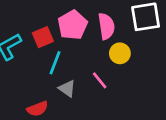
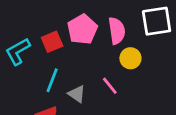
cyan line: (55, 63) -> (52, 80), moved

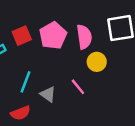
red square: (52, 42) -> (22, 36), moved

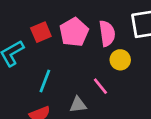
gray triangle: (48, 94) -> (78, 105), moved, turned -42

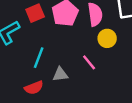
gray triangle: (78, 105) -> (60, 74), moved

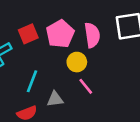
yellow circle: (107, 38) -> (77, 62), moved

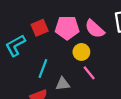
pink pentagon: (60, 34) -> (67, 28), turned 30
pink semicircle: (92, 35) -> (95, 29), turned 140

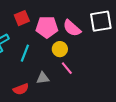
red square: (40, 28) -> (22, 18), moved
cyan line: (43, 68) -> (25, 53), moved

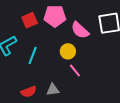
pink pentagon: (47, 27) -> (55, 16), moved
gray triangle: (43, 78) -> (53, 90), moved

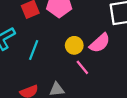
pink semicircle: (80, 30) -> (100, 43), moved, turned -84

